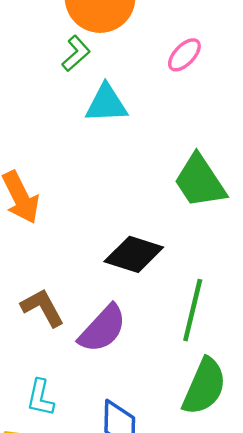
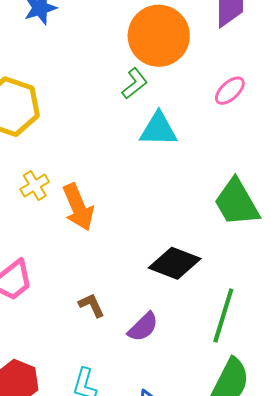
brown L-shape: (43, 308) -> (92, 305), size x0.7
purple semicircle: (103, 329) -> (143, 327), size x0.7

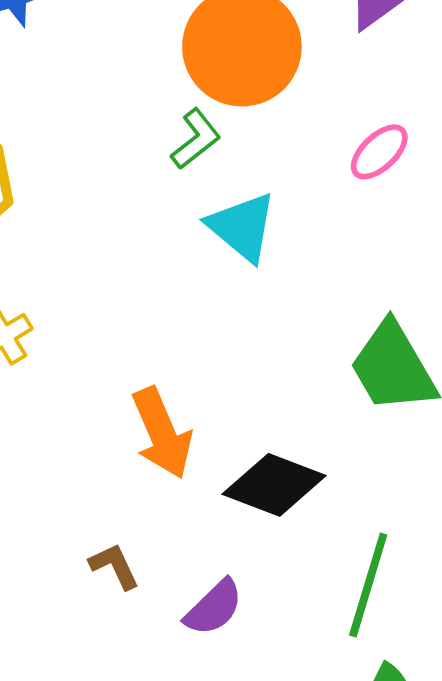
cyan triangle: (158, 129) -> (242, 227), turned 39
orange arrow: (78, 207) -> (162, 433), moved

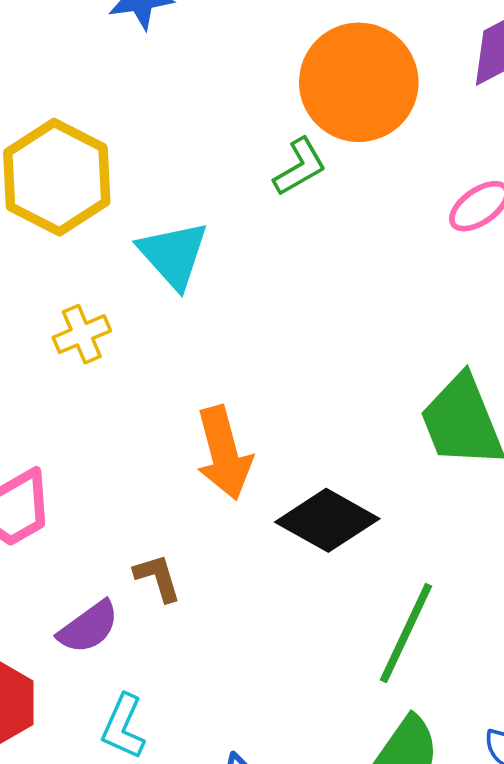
cyan triangle: (242, 227) -> (173, 255), moved
purple semicircle: (214, 608) -> (88, 627), moved

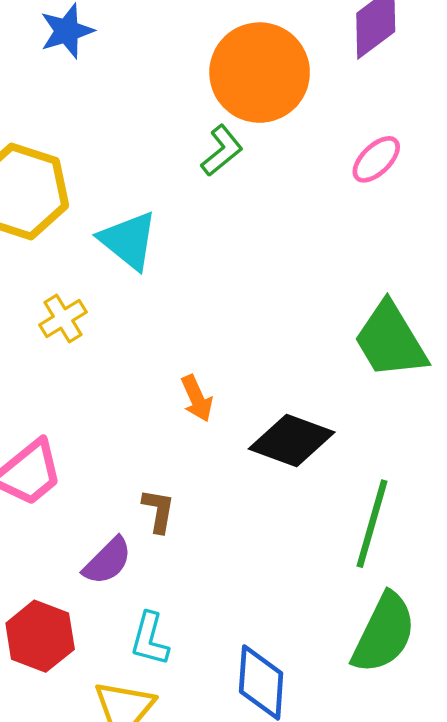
orange arrow: (224, 453) -> (197, 398), size x0.6
brown L-shape: (158, 578) -> (158, 511), turned 36

